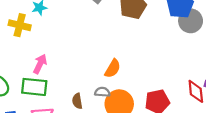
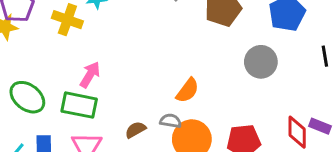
gray circle: (191, 21) -> (261, 62), moved
brown semicircle: (77, 101) -> (135, 130), turned 64

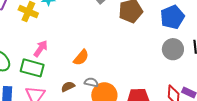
gray circle: (261, 62) -> (173, 49), moved
orange semicircle: (188, 90) -> (81, 58), moved

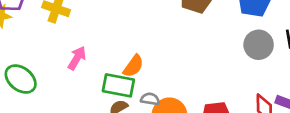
green rectangle: (32, 68) -> (118, 85), moved

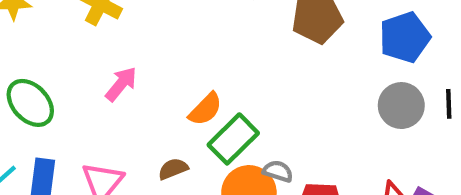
green rectangle: (118, 85) -> (233, 139), moved, turned -64
gray semicircle: (150, 99) -> (278, 171), moved

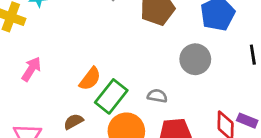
gray circle: (401, 106) -> (195, 59), moved
gray semicircle: (278, 171) -> (157, 96), moved

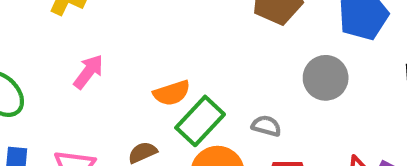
orange semicircle: (90, 79) -> (172, 93), turned 30

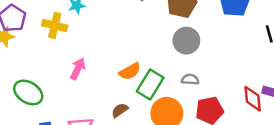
gray circle: (326, 78) -> (186, 41), moved

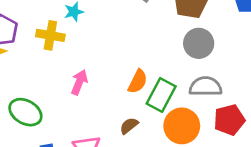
orange semicircle: (130, 71) -> (138, 82), turned -30
gray semicircle: (190, 79) -> (205, 86), size x1.6

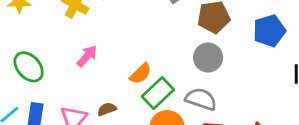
brown semicircle: (129, 126) -> (107, 109), moved

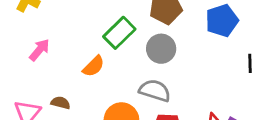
green rectangle: (158, 93) -> (119, 33), moved
brown semicircle: (107, 109) -> (61, 103), turned 36

